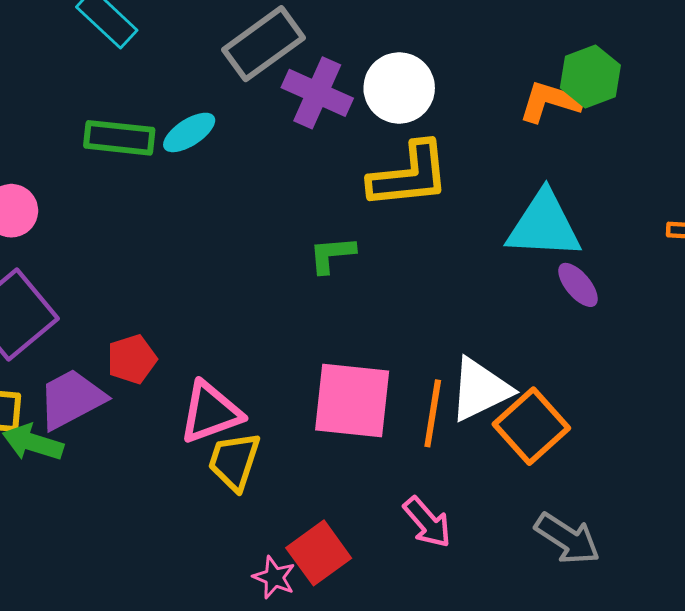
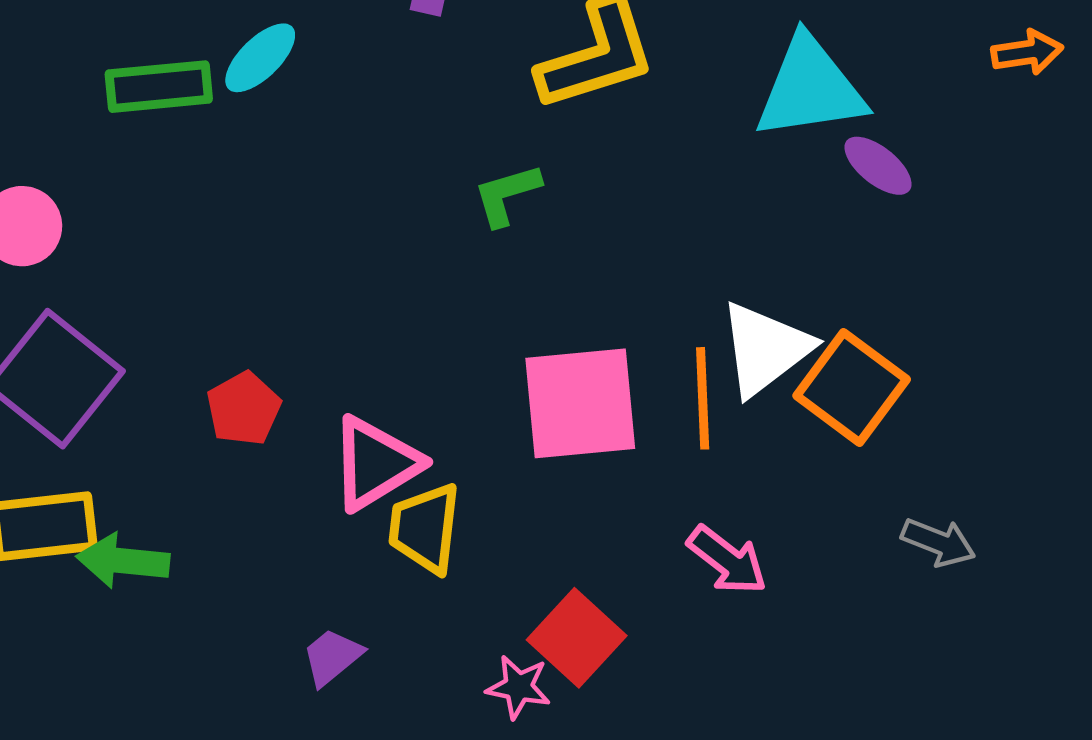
purple trapezoid: (71, 399) -> (332, 657), moved, size x0.6
gray arrow: (567, 539) -> (938, 542), size x0.7

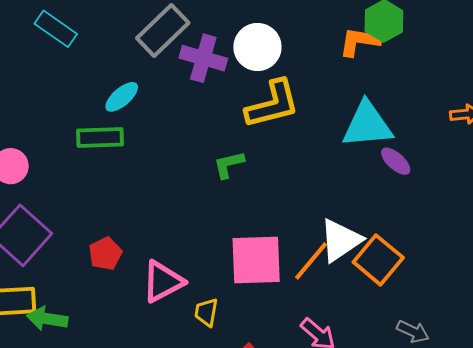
green rectangle: (159, 87) -> (100, 138), moved
orange line: (703, 398) -> (311, 261), turned 39
yellow trapezoid: (425, 528) -> (206, 312), moved, size x0.7

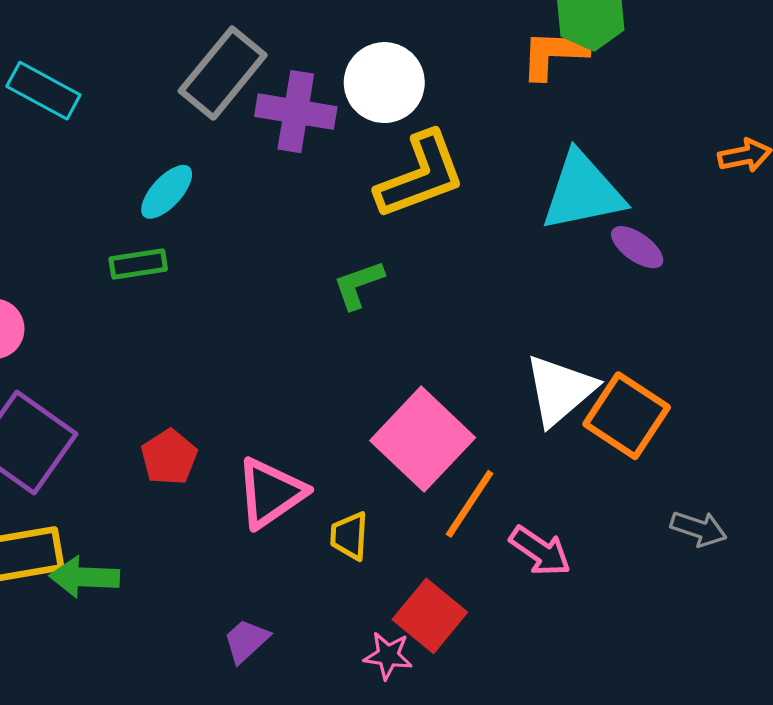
green rectangle: (100, 138) -> (138, 264), size x0.7
pink square: (256, 260) -> (423, 439), turned -38
orange line: (311, 261) -> (470, 504), moved

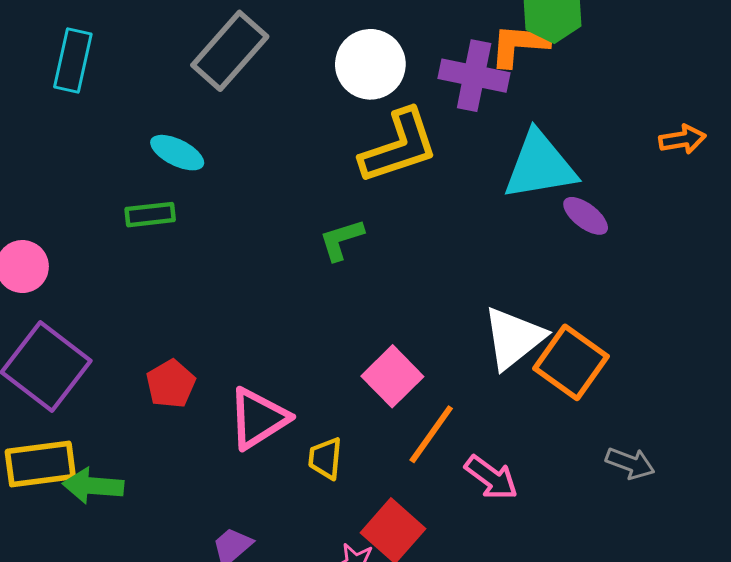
cyan rectangle: (43, 91) -> (73, 60), turned 72
purple cross: (296, 112) -> (474, 76), moved
cyan ellipse: (167, 192) -> (177, 153), turned 72
pink square: (423, 439) -> (392, 376), size x0.7

